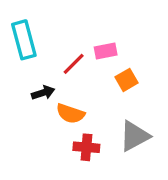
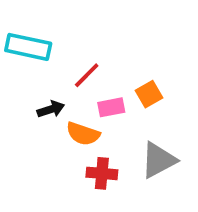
cyan rectangle: (24, 40) -> (28, 47), turned -63
pink rectangle: (106, 51) -> (111, 107), moved

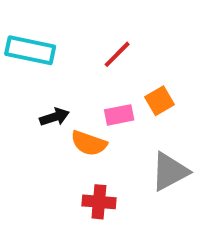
red line: (87, 75) -> (117, 54), moved
red cross: (102, 173) -> (99, 202), moved

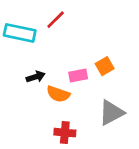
red line: (117, 54) -> (56, 20), moved

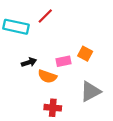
orange square: (105, 66) -> (85, 54), turned -32

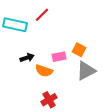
gray triangle: (91, 92) -> (86, 71), moved
red cross: (53, 108) -> (49, 100), turned -35

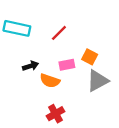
red line: (42, 15) -> (59, 33), moved

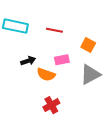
red line: (59, 33) -> (54, 30), turned 56
orange square: (90, 57) -> (88, 45), moved

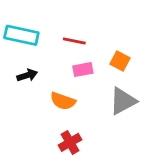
pink rectangle: (62, 60) -> (83, 70), moved
black arrow: (28, 61) -> (27, 75), moved

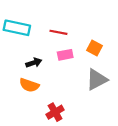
black arrow: (27, 75) -> (34, 63), moved
orange semicircle: (63, 101) -> (29, 85), moved

